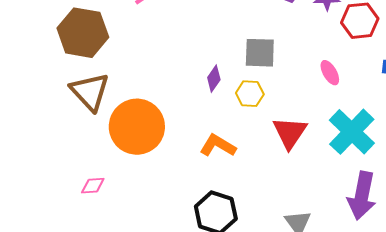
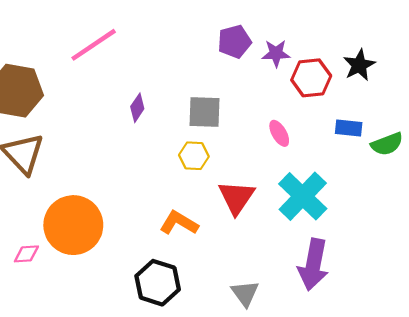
purple diamond: (214, 79) -> (137, 108), moved
orange circle: (137, 127) -> (73, 225), moved
orange L-shape: (218, 146) -> (179, 223), moved

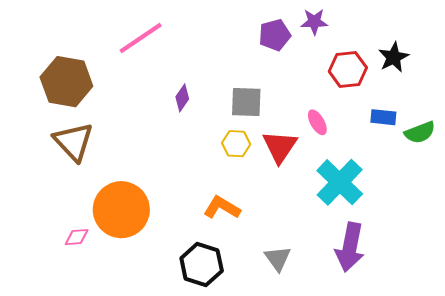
purple star: (276, 53) -> (314, 22), moved
red triangle: (237, 197) -> (280, 147), moved
gray triangle: (245, 293) -> (278, 258), moved

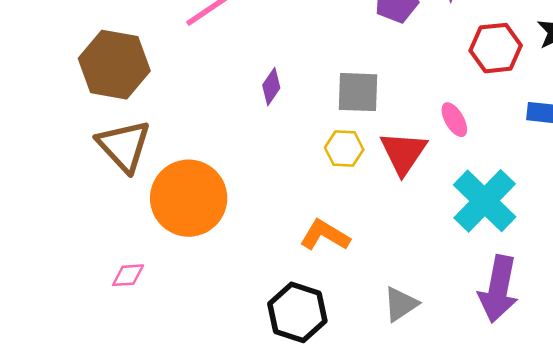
orange circle: (121, 210) -> (189, 198), moved
gray triangle: (278, 258) -> (401, 304), turned 32

